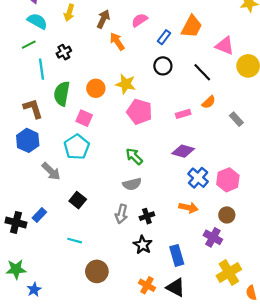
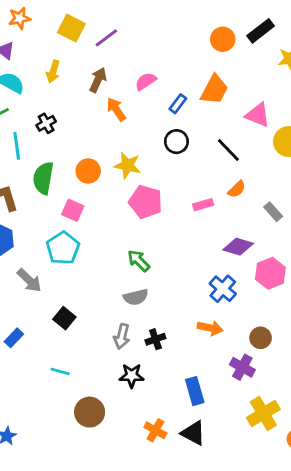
purple diamond: (183, 151) -> (238, 247), moved
pink hexagon: (228, 180) -> (270, 273), moved
black star: (143, 245) -> (132, 376), moved, turned -30

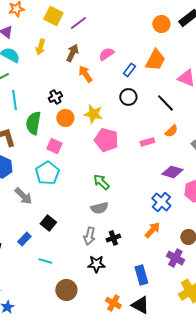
black cross: (46, 123) -> (55, 97), moved
orange arrow: (210, 328) -> (152, 230), turned -60
blue rectangle: (14, 338) -> (24, 239), moved

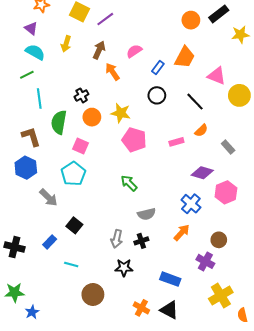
gray semicircle: (99, 208) -> (147, 214), moved
blue rectangle: (141, 275) -> (170, 279), turned -54

